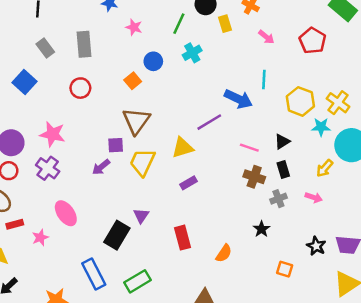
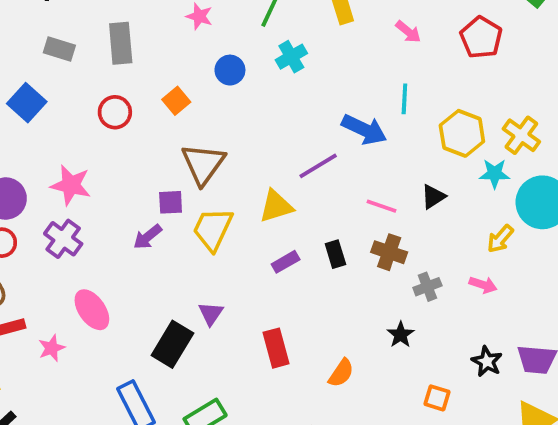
gray rectangle: (45, 48) -> (59, 49), turned -36
orange square: (133, 81) -> (176, 101), moved
black rectangle: (283, 169) -> (335, 254), moved

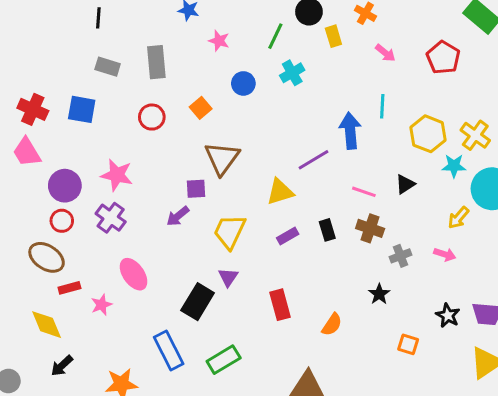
blue square: (27, 103) -> (82, 109), turned -32
blue arrow: (364, 129) -> (350, 131), turned -120
yellow trapezoid: (213, 229) -> (230, 231), moved

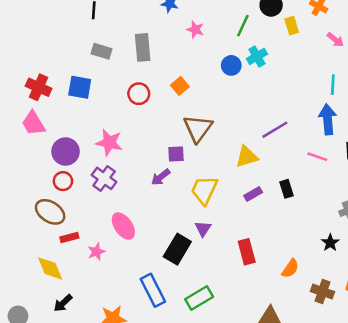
blue circle: (243, 83) -> (231, 65), moved
blue arrow: (350, 131) -> (328, 119), moved
brown cross: (370, 228) -> (322, 292), moved

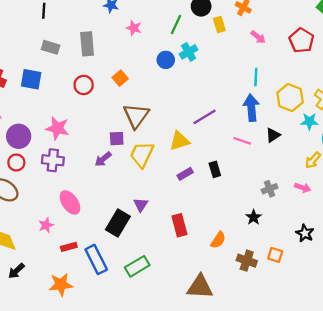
purple cross: (104, 178) -> (53, 160), turned -30
yellow trapezoid: (204, 190) -> (142, 155), moved
red rectangle: (69, 238) -> (69, 247), moved

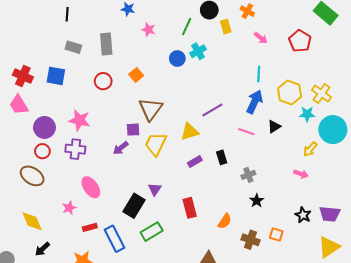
blue arrow: (251, 108) -> (255, 102), turned 30
gray cross: (270, 189) -> (248, 175), moved
green rectangle: (137, 266) -> (152, 232), moved

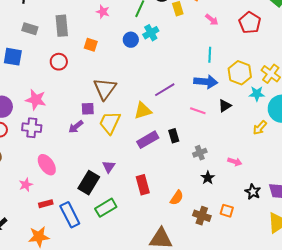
orange square: (136, 75) -> (91, 45), moved, turned -32
blue arrow: (255, 102) -> (206, 82), turned 70
purple rectangle: (195, 161) -> (148, 140), size x1.5
pink arrow: (301, 174) -> (235, 162), moved

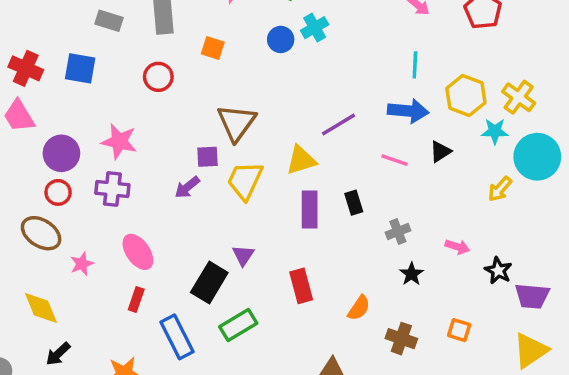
purple rectangle: (148, 140) -> (310, 209), turned -60
pink star: (26, 185) -> (82, 264), moved
black star: (253, 192) -> (498, 271), moved
red rectangle: (46, 204) -> (136, 299), moved, turned -56
orange square: (227, 211) -> (459, 330), moved

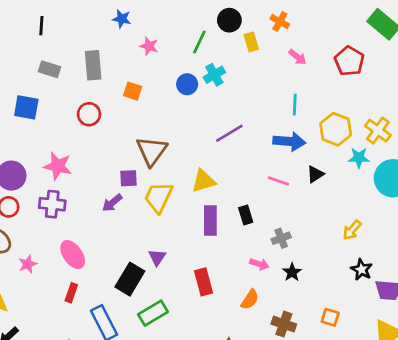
purple line: (338, 124) -> (229, 133), moved
yellow arrow: (500, 189) -> (352, 230), moved
pink arrow: (457, 247) -> (259, 264), moved

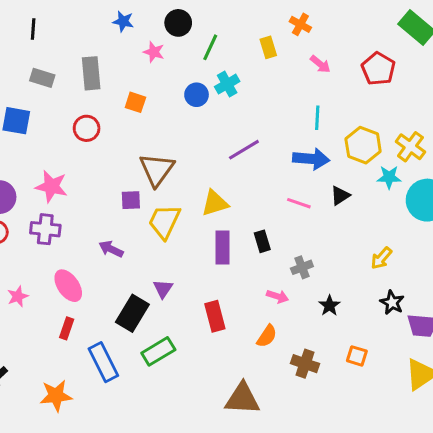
black circle: (229, 20) -> (178, 23), moved
purple arrow: (112, 203) -> (111, 249), moved, turned 65
black star: (292, 272) -> (329, 306), moved

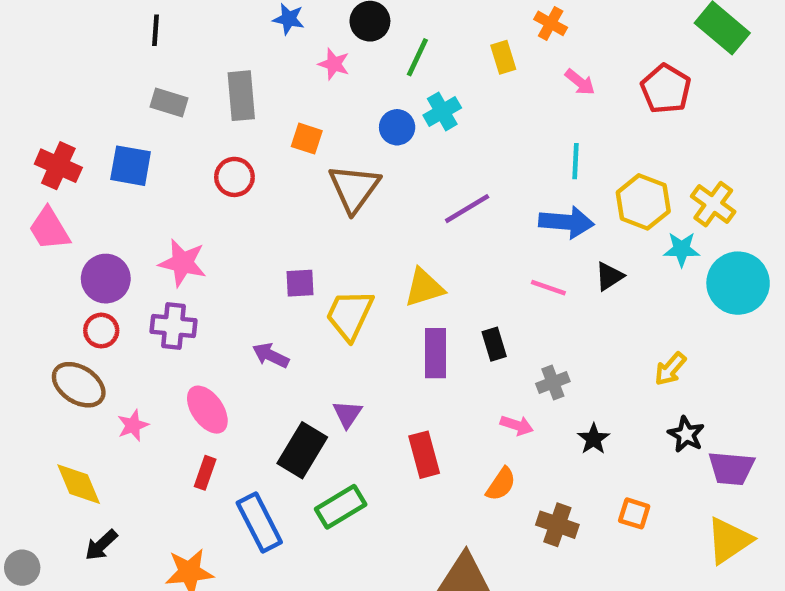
brown triangle: (157, 170) -> (354, 188), moved

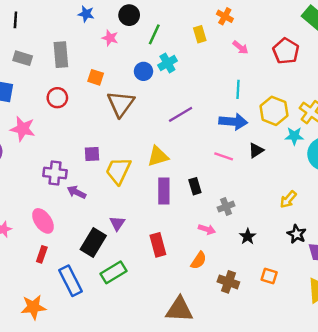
pink star: (183, 263) -> (23, 129), moved
purple cross: (173, 326) -> (55, 173), moved

